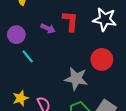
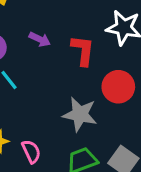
red L-shape: (70, 21) -> (83, 50), moved

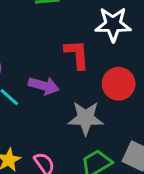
purple arrow: (40, 39) -> (44, 86), moved, size x1.4

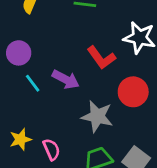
red L-shape: (77, 54) -> (101, 58), turned 136

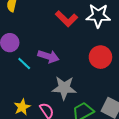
red L-shape: (101, 58) -> (66, 19), moved
gray star: (97, 116) -> (64, 88), moved

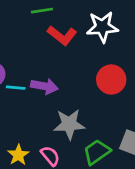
cyan line: (24, 63) -> (16, 88), moved, turned -32

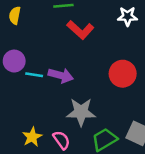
white star: (102, 27) -> (127, 16), moved, size x0.7

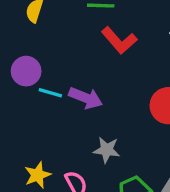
gray star: (81, 112) -> (107, 150), size x0.7

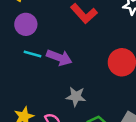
purple circle: (26, 71) -> (26, 24), moved

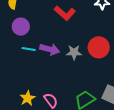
gray star: (76, 97) -> (74, 52), moved

